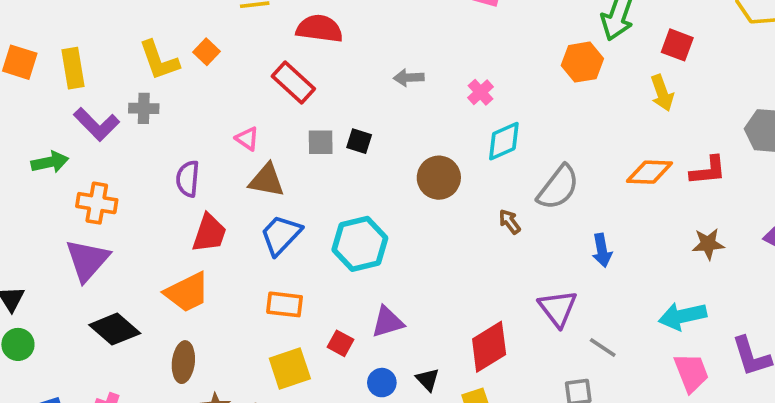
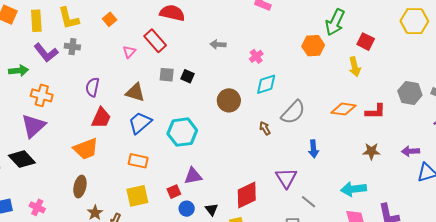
yellow L-shape: (159, 60) -> (69, 18), moved
pink triangle: (247, 139) -> (129, 52), moved, turned 32
black diamond: (115, 329) -> (22, 159), moved
red square: (341, 343) -> (174, 192), moved, turned 32

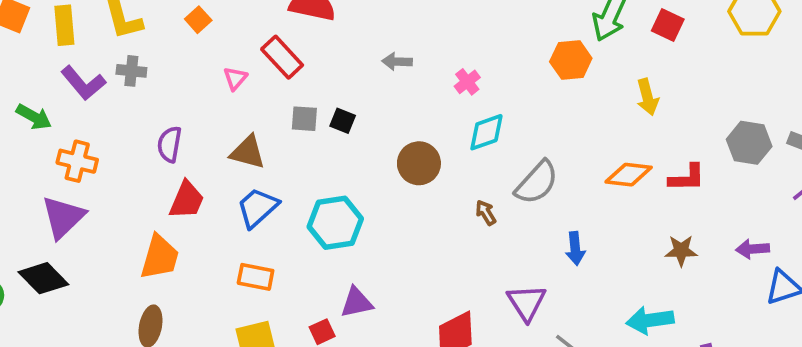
red square: (366, 42) -> (668, 25), moved
green arrow: (18, 71) -> (34, 117), turned 36
orange trapezoid: (86, 149) -> (160, 257), turned -52

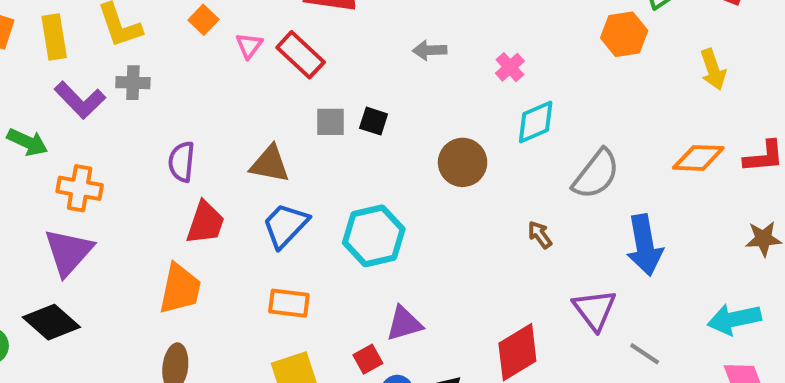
pink triangle: (235, 78) -> (249, 46), moved
brown arrow: (486, 213) -> (540, 235), moved
blue arrow: (575, 249) -> (645, 245), size x1.6

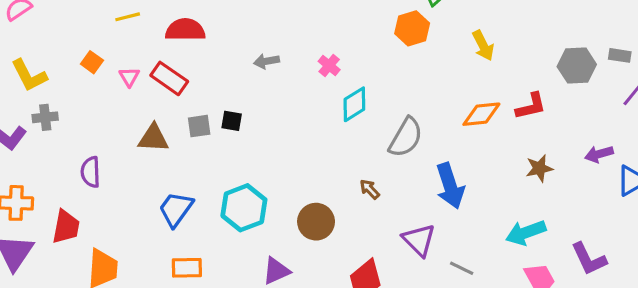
brown circle: (463, 162) -> (316, 222), moved
brown triangle: (270, 164) -> (153, 138), moved
red trapezoid: (205, 223) -> (66, 227), moved

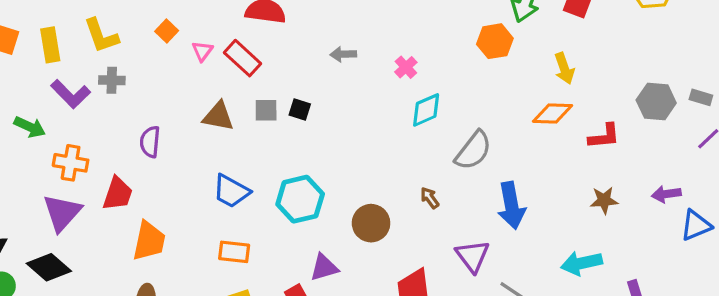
orange diamond: (481, 114) -> (553, 113), moved
blue trapezoid: (176, 209) -> (231, 191), turned -105

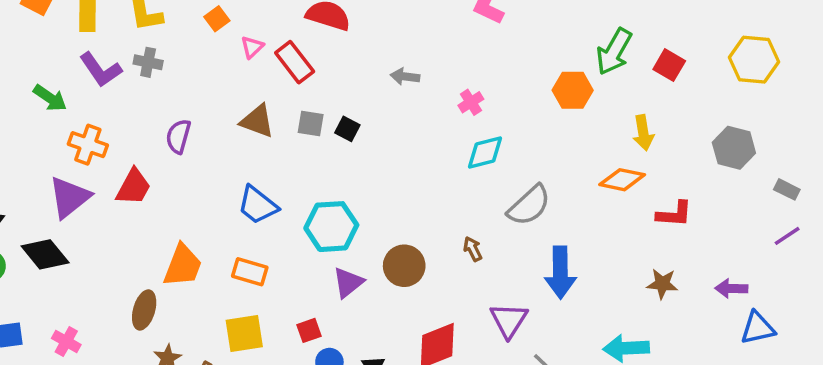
gray hexagon: (656, 101) -> (734, 148), moved
orange trapezoid: (149, 241) -> (183, 266), moved
purple triangle: (324, 267) -> (348, 283), moved, turned -32

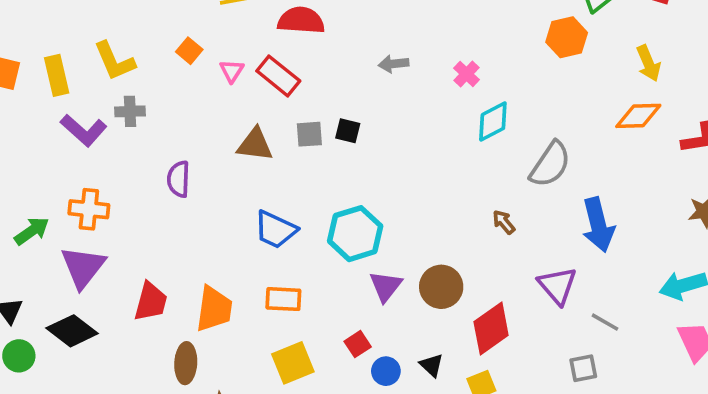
green arrow: (50, 98) -> (32, 231), moved, turned -56
red trapezoid: (133, 187) -> (151, 302), moved
brown circle: (404, 266) -> (441, 287), moved

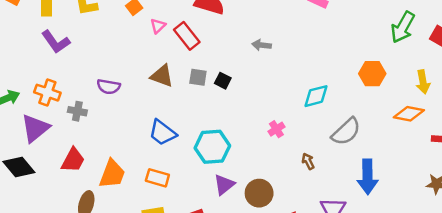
orange hexagon: (567, 37) -> (372, 74), moved
pink cross: (467, 74) -> (276, 129), moved
gray cross: (130, 111) -> (77, 111), moved
purple semicircle: (179, 179) -> (109, 87), turned -95

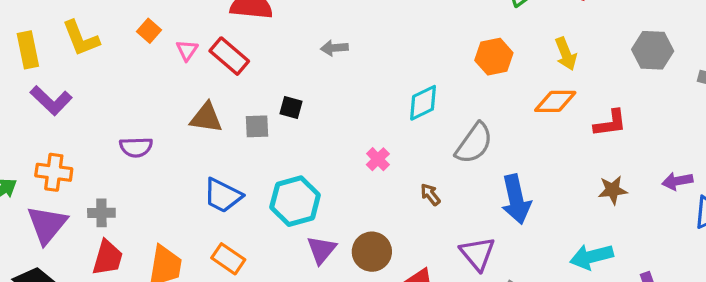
gray square: (198, 77) -> (257, 126), moved
gray cross: (77, 111) -> (101, 213), moved
orange rectangle: (157, 178) -> (228, 259), turned 30

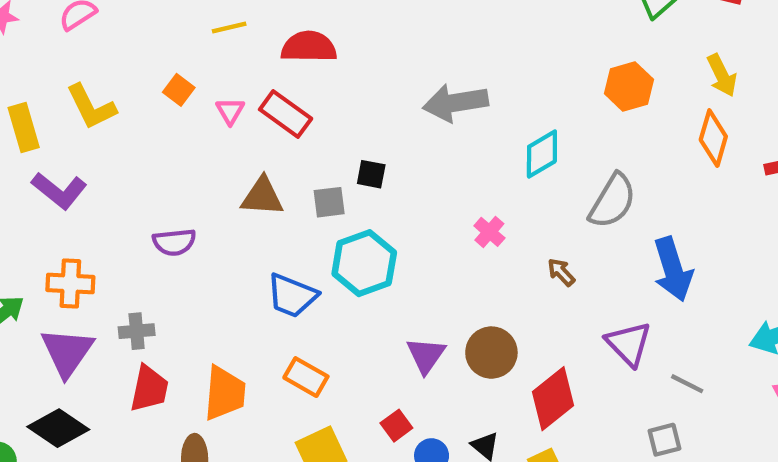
gray arrow: (334, 48) -> (455, 103), moved, size x1.8
orange diamond: (555, 101) -> (713, 138), turned -69
cyan hexagon: (295, 201) -> (364, 263), moved

